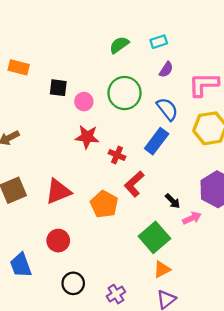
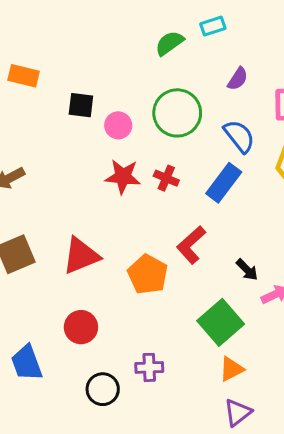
cyan rectangle: (159, 42) -> (213, 26), moved
red cross: (117, 155) -> (166, 178), moved
purple cross: (116, 294) -> (149, 367), moved, turned 30

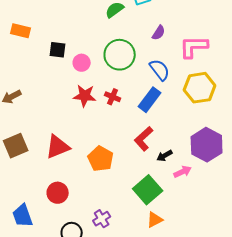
red L-shape: (191, 245) -> (144, 139), moved
black arrow: (247, 270) -> (165, 156), turned 105
purple cross: (149, 367) -> (102, 219), turned -30

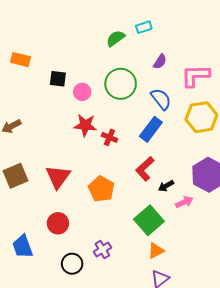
red cross: (113, 97) -> (109, 137), moved
red triangle: (58, 147) -> (58, 177), turned -32

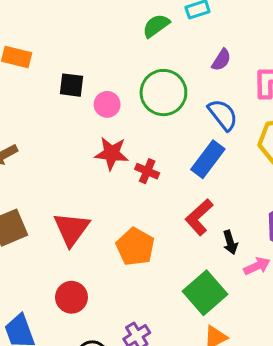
black arrow: (166, 186) -> (230, 242), turned -77

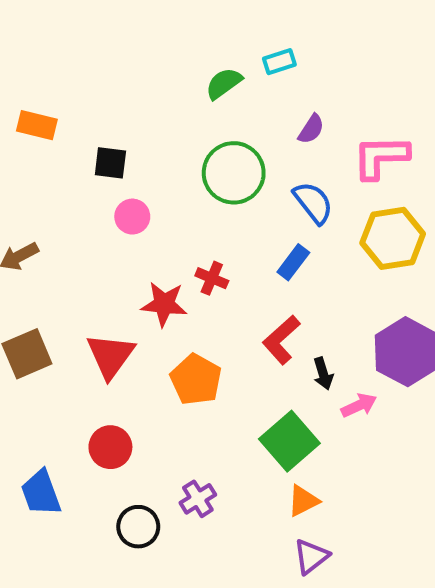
pink circle: (107, 104) -> (132, 217), moved
red star: (112, 153) -> (164, 304), moved
blue rectangle: (208, 159) -> (293, 262), size x0.7

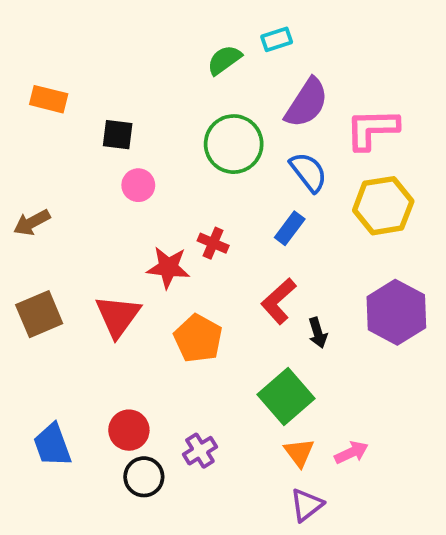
purple semicircle: (311, 129) -> (307, 103), size x1.8
pink arrow: (359, 405) -> (351, 453), moved
red circle: (110, 447) -> (129, 430), moved
orange triangle: (303, 501) -> (299, 453), turned -40

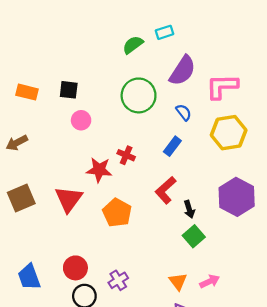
orange rectangle: (49, 99) -> (27, 92), moved
blue semicircle: (308, 172) -> (184, 112), size x0.7
green square: (286, 396) -> (194, 236), moved, size x0.7

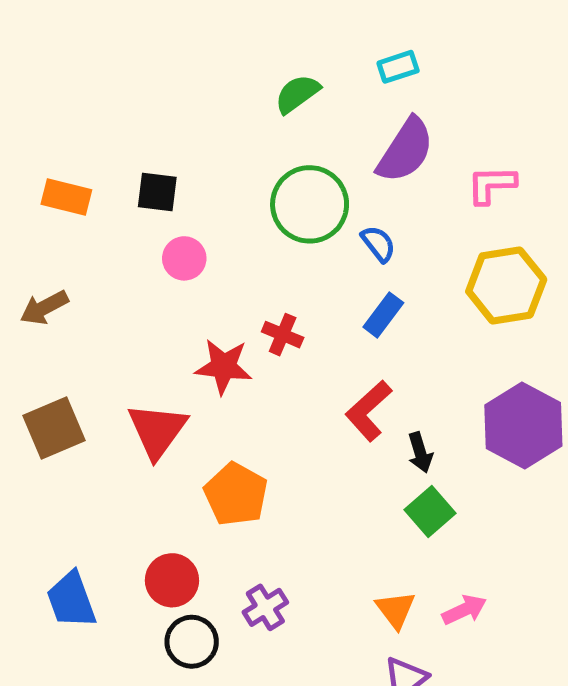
cyan rectangle: (164, 32) -> (398, 67), moved
pink L-shape: (222, 86) -> (491, 185), size x0.7
blue semicircle: (184, 112) -> (378, 244), moved
orange pentagon: (117, 213) -> (236, 494), moved

